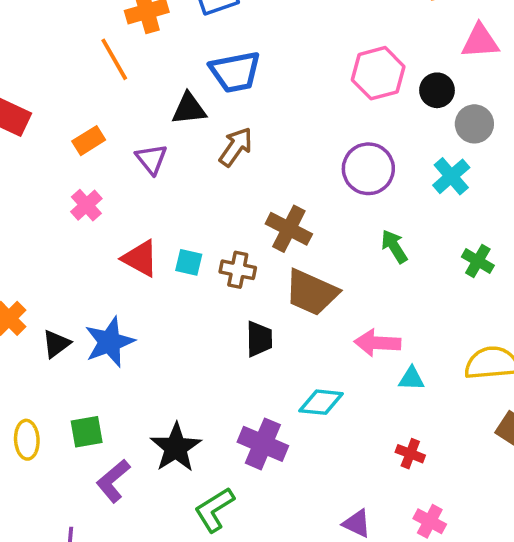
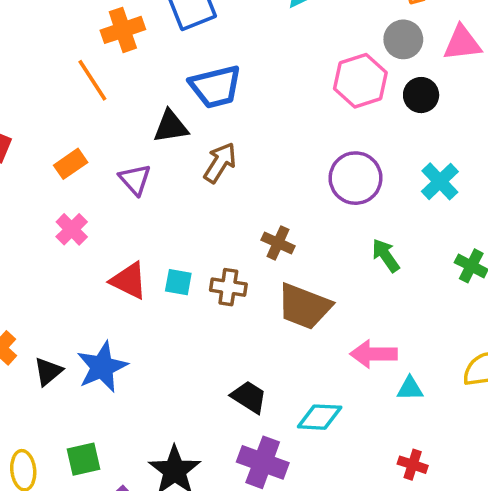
gray circle: (474, 124) -> (403, 39), moved
brown cross: (289, 229) -> (278, 243), size x0.7
black trapezoid: (259, 339) -> (249, 397), moved, turned -54

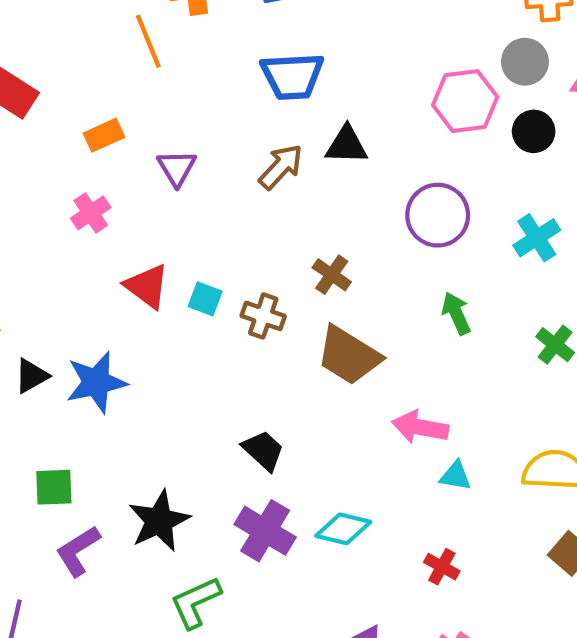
black triangle: (171, 126) -> (347, 145), moved
cyan diamond: (320, 417) -> (343, 529), moved

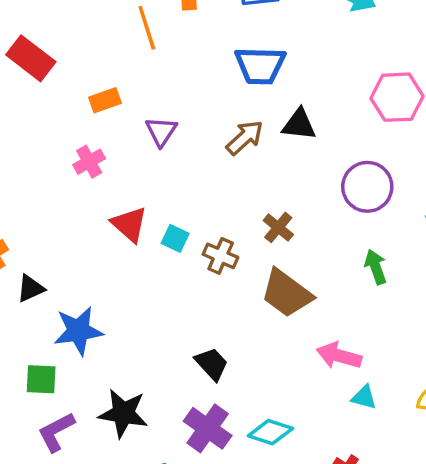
blue star: (96, 382) -> (78, 331), moved
black star: (159, 521) -> (123, 413), turned 30

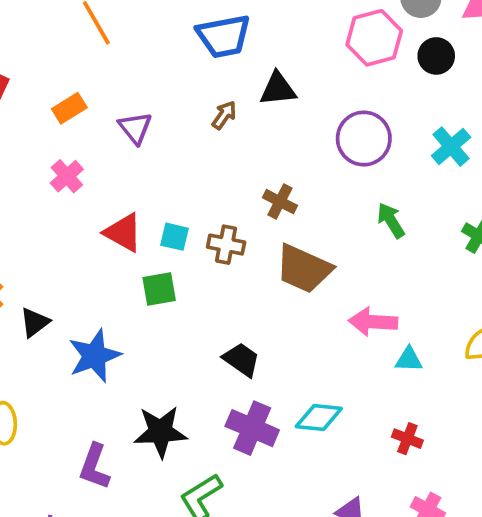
brown arrow: (245, 138) -> (224, 115), size x0.7
green square: (41, 379) -> (159, 289), moved
purple L-shape: (56, 432) -> (94, 467), turned -30

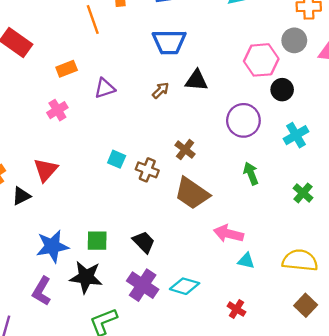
black circle: (436, 56) -> (282, 90), moved
purple triangle: (135, 128) -> (105, 88), turned 40
red triangle: (123, 232) -> (46, 170), moved, turned 32
green square: (159, 289) -> (97, 241), moved
blue star: (94, 356) -> (52, 246), moved

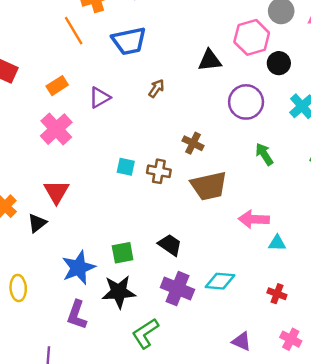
blue trapezoid: (169, 42) -> (129, 41), moved
black triangle: (196, 80) -> (210, 60), moved
pink cross: (57, 110) -> (56, 129), size x1.5
brown trapezoid: (192, 193) -> (209, 186), turned -36

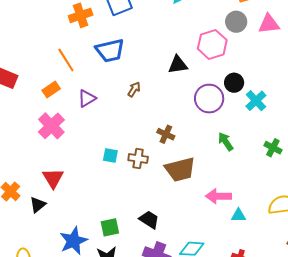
orange line: (74, 31) -> (66, 60), moved
black circle: (279, 63) -> (234, 83), moved

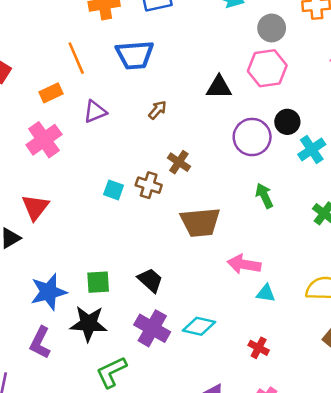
gray circle: (236, 22) -> (272, 28), moved
brown cross: (166, 134) -> (179, 162), moved
brown cross: (138, 159) -> (149, 185), moved

